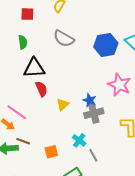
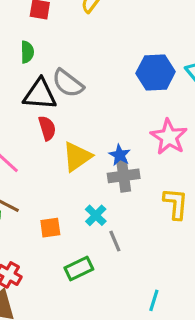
gray semicircle: (64, 39) -> (68, 83), moved
yellow triangle: (63, 105) -> (77, 157), size x1.5

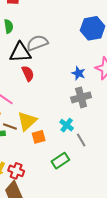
gray semicircle: (68, 83) -> (37, 43), turned 130
blue star: (120, 155) -> (78, 73), moved
yellow triangle: (77, 157) -> (27, 121), moved

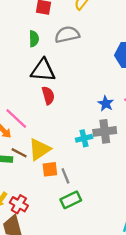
gray semicircle: (37, 43) -> (67, 35), moved
cyan cross: (67, 125) -> (84, 138), moved, turned 32
gray line: (81, 140) -> (65, 176), moved

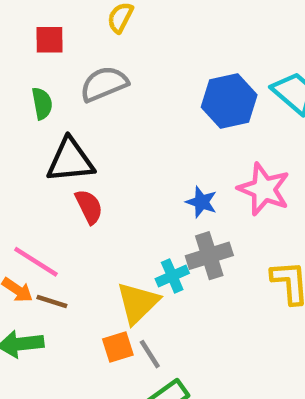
yellow triangle: (39, 149) -> (138, 303), moved
brown line: (19, 153) -> (52, 301), moved

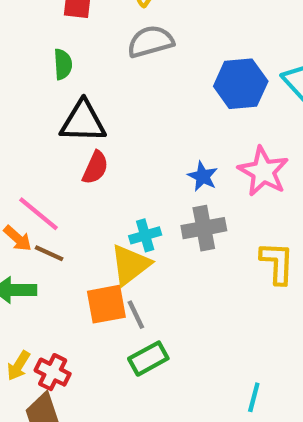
gray semicircle: (104, 84) -> (150, 42), moved
red semicircle: (89, 207) -> (95, 168), turned 44
cyan cross: (172, 276) -> (145, 235), moved
orange square: (118, 347) -> (106, 304), size x1.4

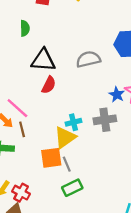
gray semicircle: (150, 42) -> (88, 59), moved
green semicircle: (63, 64) -> (25, 28), moved
blue star: (203, 176) -> (117, 95), moved
brown line: (49, 253) -> (22, 129), turned 49

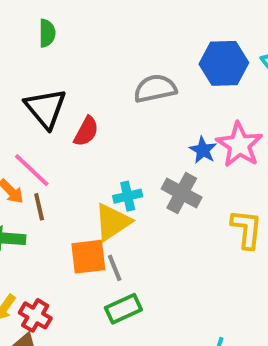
black triangle: (43, 60) -> (46, 108), moved, turned 45
gray cross: (105, 120) -> (182, 193), turned 35

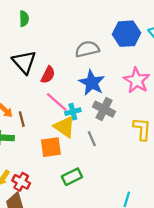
blue star: (203, 150) -> (92, 83), moved, size x1.6
pink line: (32, 170) -> (57, 102), moved
yellow triangle: (113, 222) -> (64, 127), turned -50
gray line: (115, 268) -> (92, 139), moved

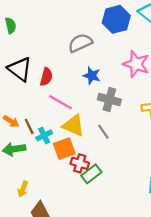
blue star: (92, 83) -> (92, 76), size x0.7
cyan cross: (73, 112) -> (44, 135), moved
red cross: (21, 182) -> (80, 163), moved

